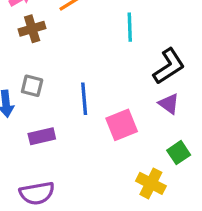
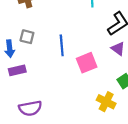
purple rectangle: (42, 136) -> (17, 70), moved

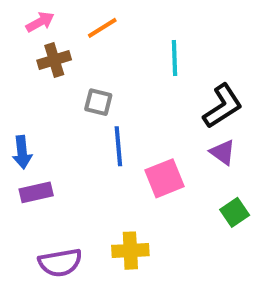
gray square: (27, 37) -> (98, 102), moved
yellow cross: (106, 102) -> (130, 251), moved, turned -30

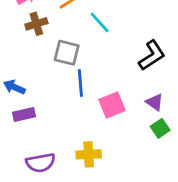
cyan line: (174, 58) -> (100, 22), moved, turned -40
gray square: (98, 102) -> (67, 53), size x1.4
blue arrow: (22, 152) -> (14, 87), turned 120
purple triangle: (223, 152) -> (155, 102), moved

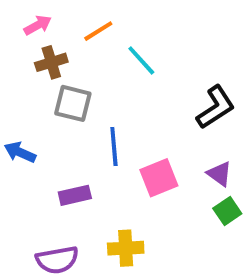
gray square: (67, 53) -> (73, 103), moved
purple rectangle: (24, 115) -> (75, 195), moved

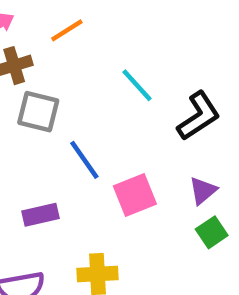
cyan line: (141, 60) -> (137, 85), moved
blue line: (114, 146) -> (84, 160), turned -30
purple triangle: (220, 174) -> (203, 191), turned 44

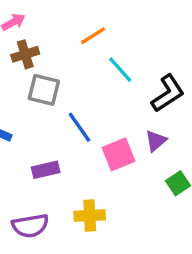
orange line: (67, 30) -> (93, 36), moved
purple triangle: (203, 191) -> (156, 141), moved

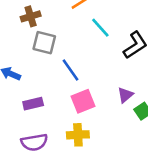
purple triangle: (156, 141) -> (125, 95), moved
pink square: (119, 154) -> (83, 101), moved
purple rectangle: (46, 170) -> (33, 104), moved

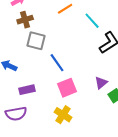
cyan line: (100, 28) -> (92, 21), moved
yellow cross: (78, 135) -> (63, 115), turned 36
purple semicircle: (34, 142) -> (16, 114), moved

